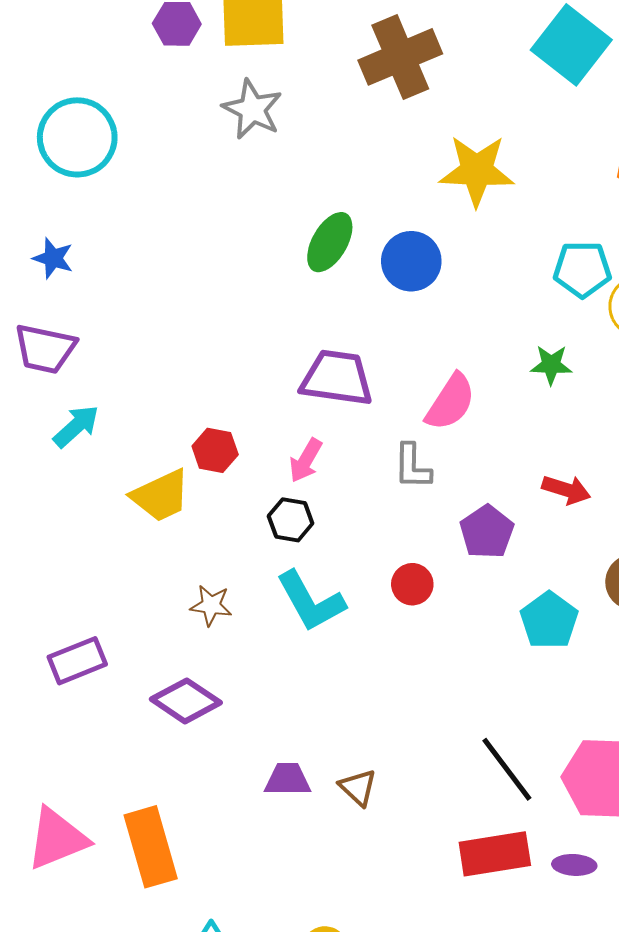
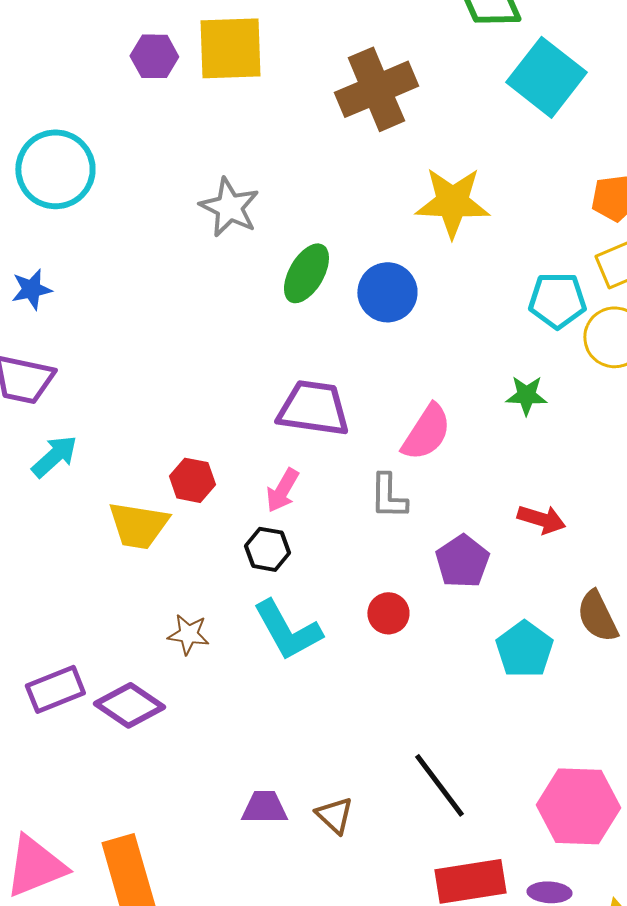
gray star: (252, 109) -> (229, 207), moved
blue star: (53, 258) -> (31, 289), turned -30
yellow trapezoid: (161, 496) -> (138, 525), turned 34
purple diamond: (186, 701) -> (129, 705), moved
black line: (507, 769) -> (439, 785), moved

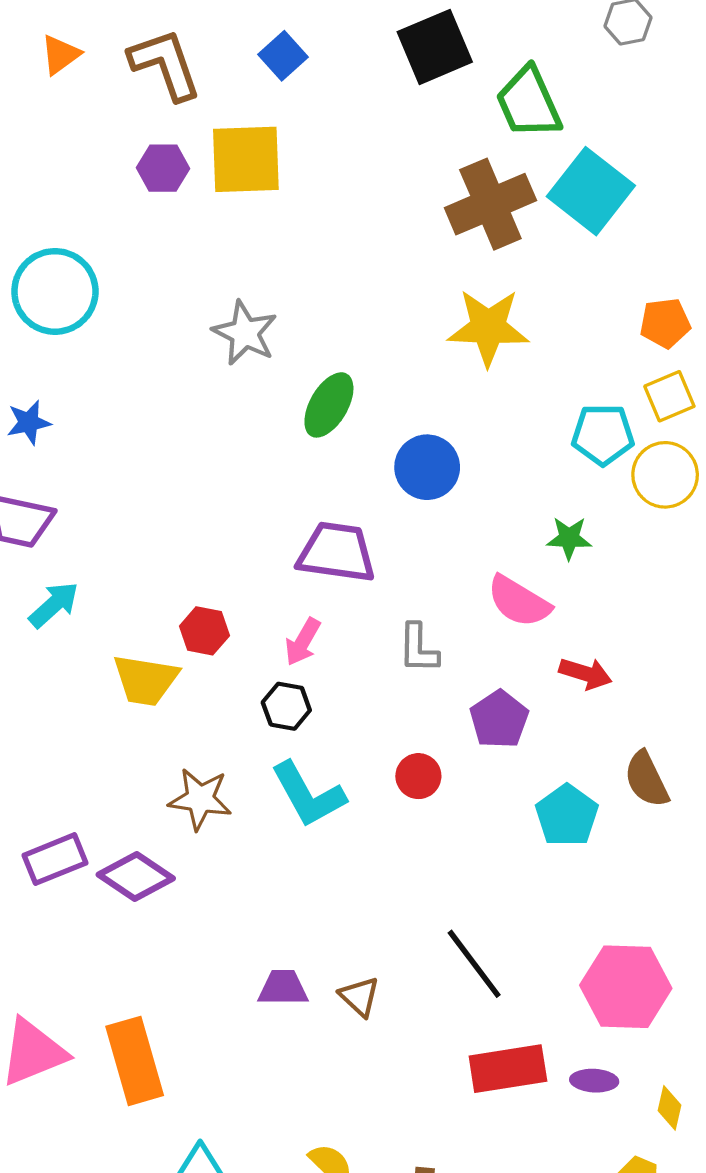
brown cross: (376, 89) -> (490, 204), moved
blue circle: (387, 292) -> (427, 467), moved
pink semicircle: (426, 432) -> (519, 601), moved, turned 88
brown star: (188, 634) -> (200, 799), size x1.4

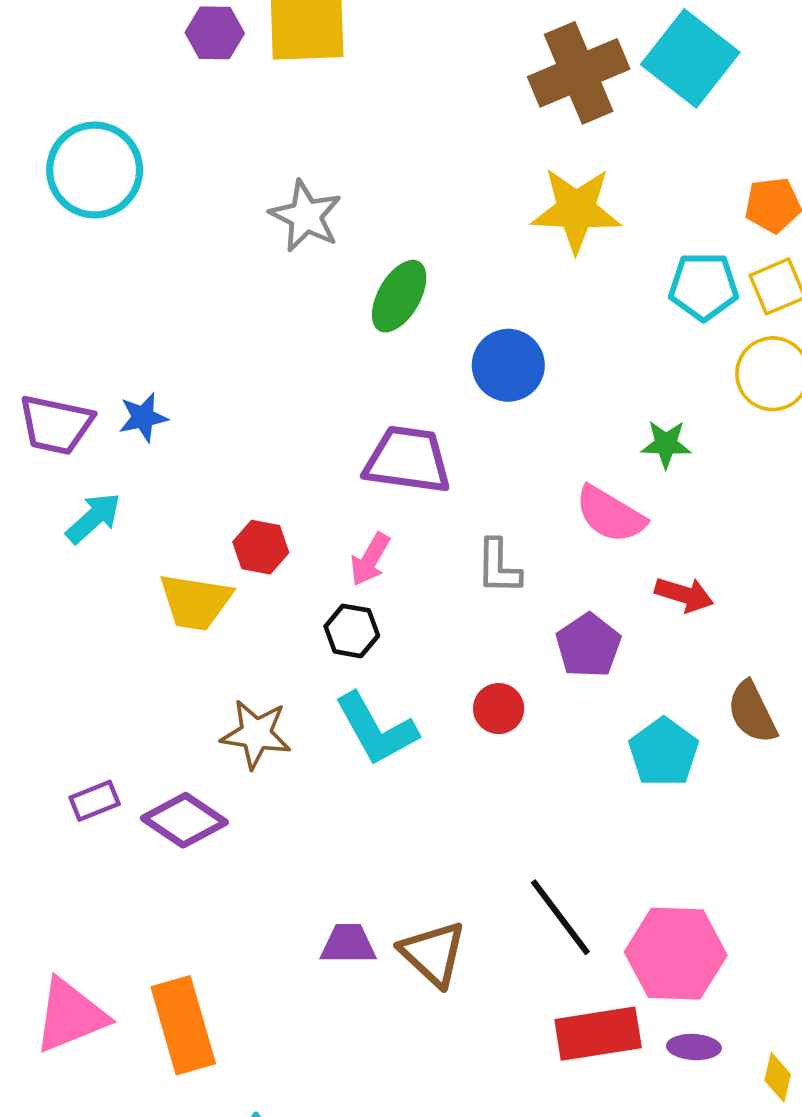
blue star: (29, 422) -> (143, 417), moved
cyan pentagon: (603, 434) -> (704, 286), moved
purple rectangle: (55, 859) -> (95, 801), size x0.7
pink hexagon: (626, 987) -> (676, 954), moved
brown triangle: (359, 997) -> (433, 954), size x1.5

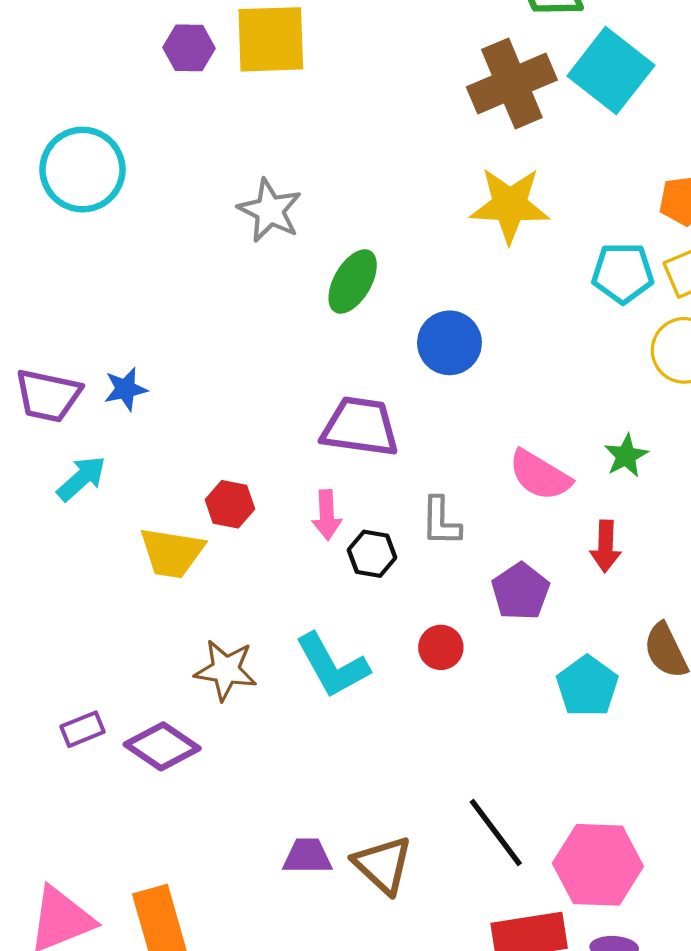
green star: (666, 444) -> (626, 456), moved, turned -30
pink arrow: (370, 559) -> (327, 515), turned -33
red arrow: (684, 595) -> (606, 546), turned 75
black hexagon: (352, 631) -> (372, 554), moved

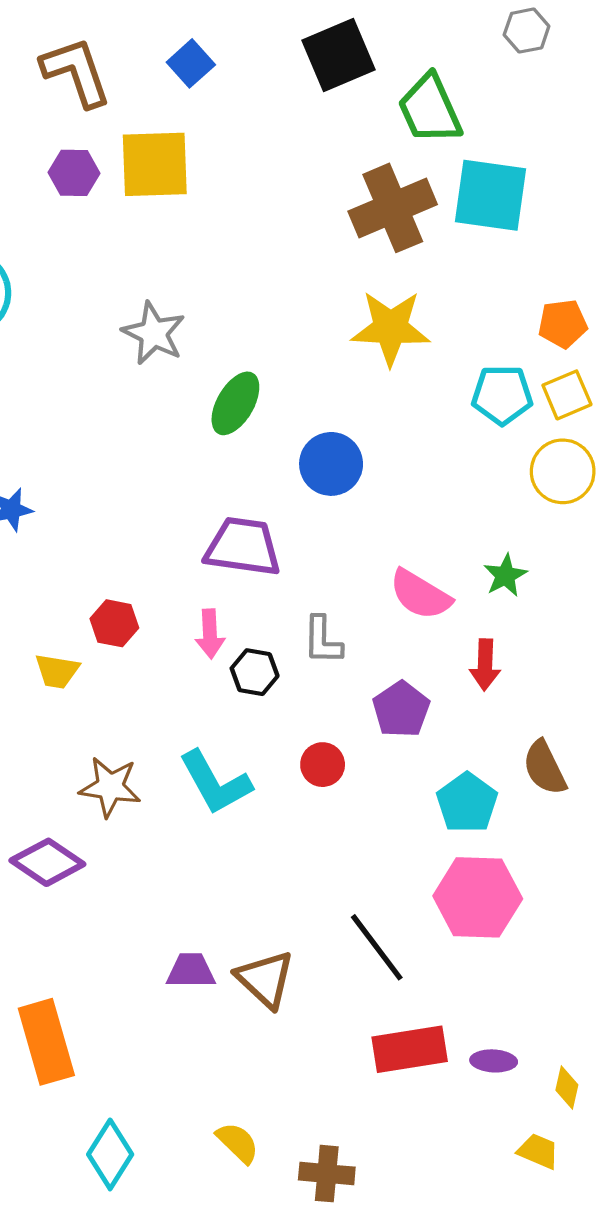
cyan square: (611, 71) -> (490, 195), turned -30
yellow trapezoid: (172, 553) -> (57, 671), size x0.7
pink hexagon: (598, 865) -> (478, 897), moved

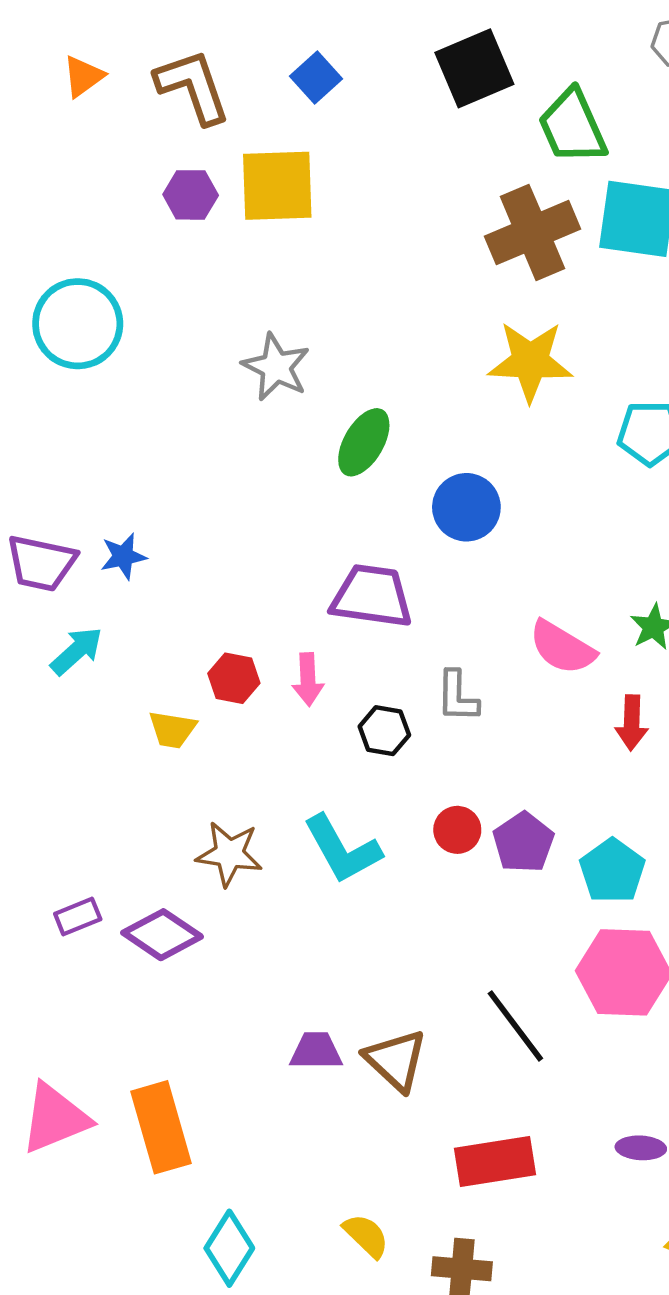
pink arrow: (210, 634) -> (308, 679), moved
purple pentagon: (401, 709) -> (523, 842), moved
red rectangle: (410, 1049) -> (495, 1162), moved

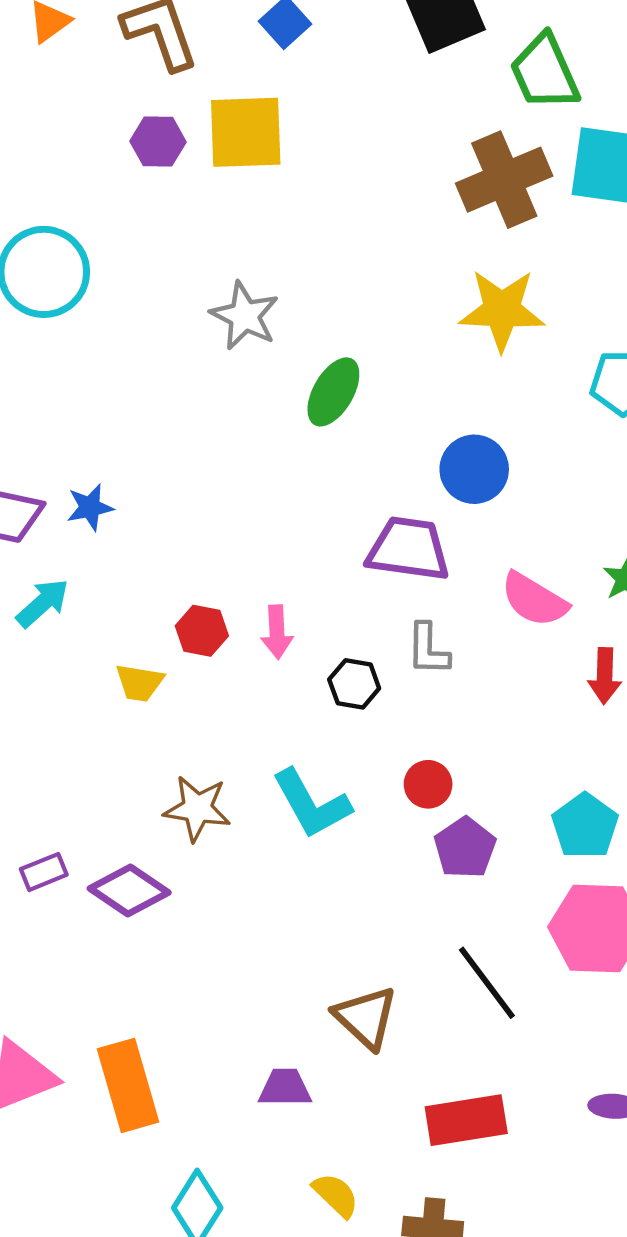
blue circle: (466, 507) -> (474, 469), moved
purple trapezoid: (372, 596) -> (408, 549), moved
purple pentagon: (523, 842) -> (465, 848), moved
purple trapezoid: (316, 1051) -> (285, 1088), moved

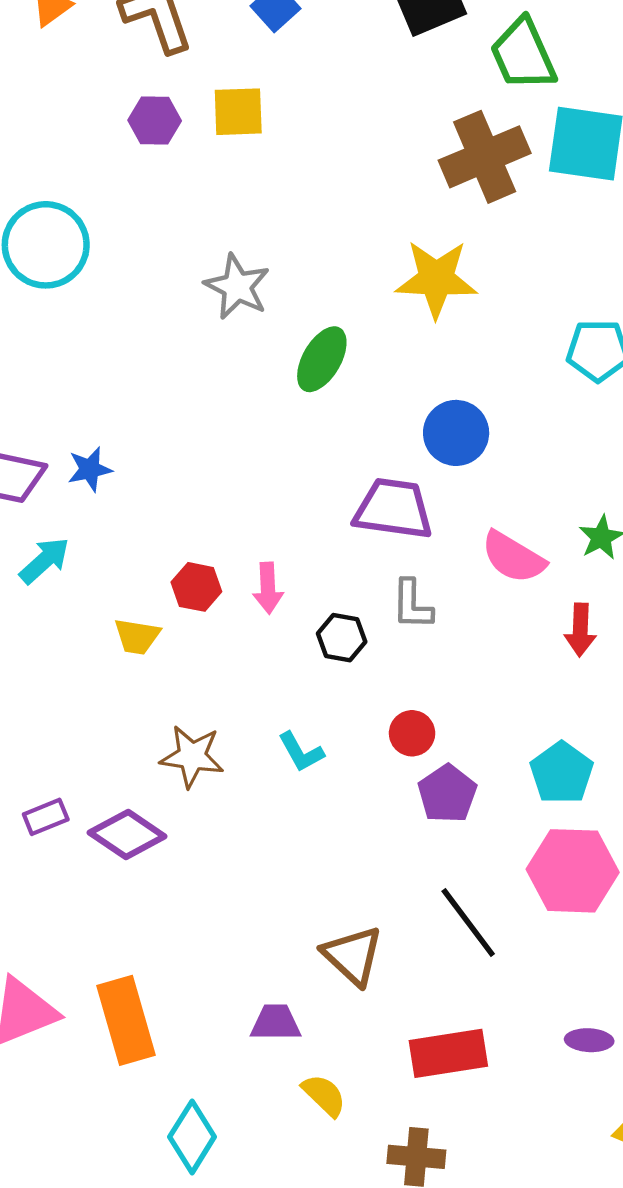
yellow square: (246, 132) -> (238, 112), size x0.7
yellow star: (502, 310) -> (436, 279), moved
cyan L-shape: (311, 804) -> (301, 752), size x0.6
yellow semicircle: (336, 1195) -> (324, 1095), moved

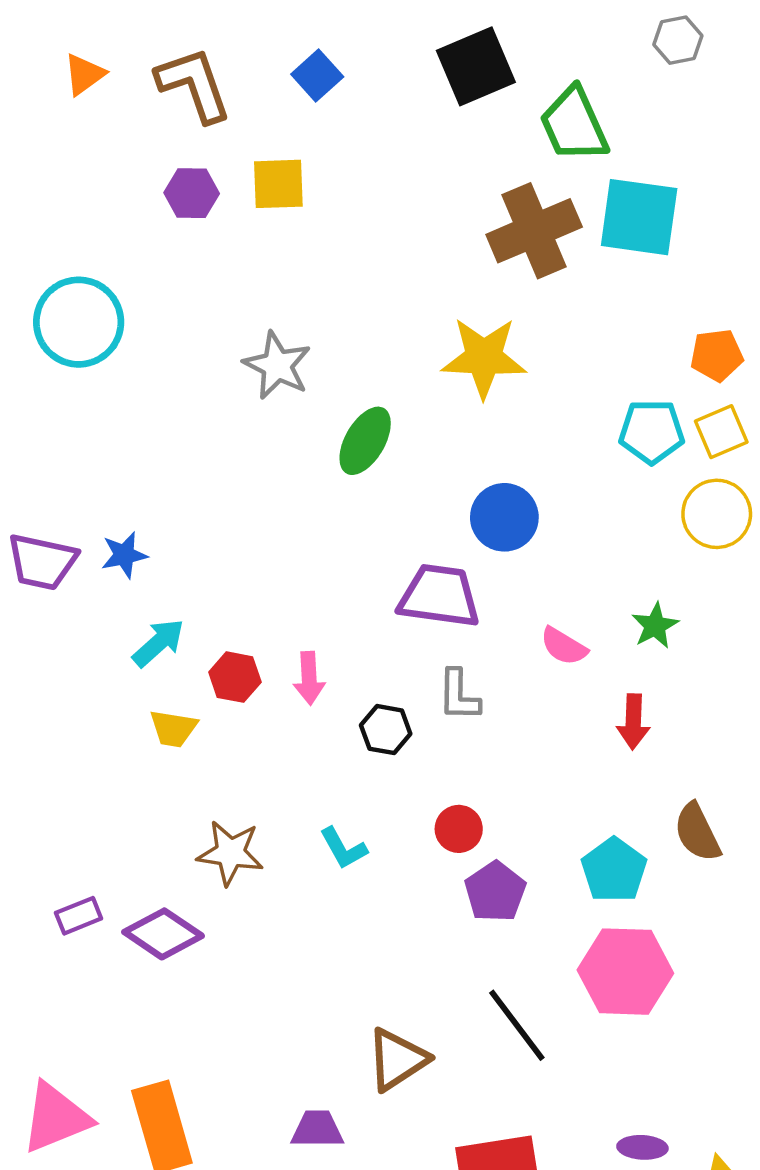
pink semicircle: (513, 557) -> (564, 646), size x0.7
cyan arrow: (45, 561) -> (158, 643), moved
brown triangle: (353, 955) -> (397, 1059), turned 44

